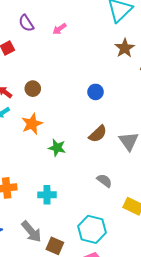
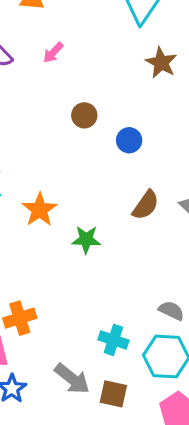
brown circle: (33, 89) -> (84, 115), moved
gray semicircle: (104, 181) -> (171, 311), moved
cyan cross: (47, 195) -> (113, 340), moved, turned 30

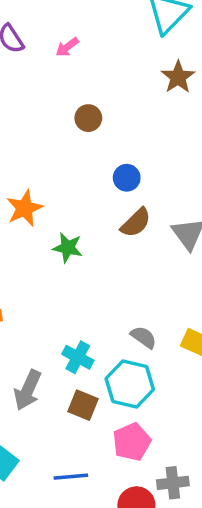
blue circle: (129, 140) -> (127, 178), moved
gray arrow: (72, 379) -> (28, 390), turned 66
brown square: (113, 394) -> (83, 405), moved

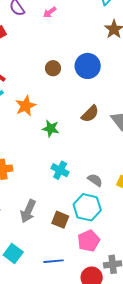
brown circle: (88, 118) -> (53, 68), moved
blue circle: (127, 178) -> (88, 66), moved, size x1.6
cyan cross: (78, 357) -> (60, 170), moved

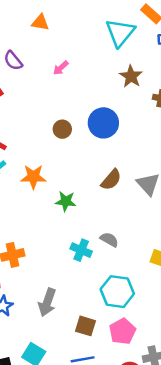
pink arrow: (50, 12) -> (61, 68), moved
orange star: (26, 106) -> (33, 177), turned 30
gray semicircle: (95, 180) -> (109, 240), moved
brown square: (60, 220) -> (86, 326), moved

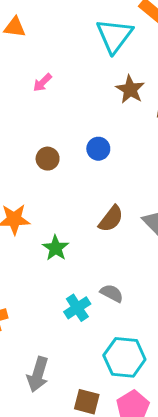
blue circle: (103, 123) -> (98, 149), size x0.6
green star: (66, 201) -> (56, 248), turned 30
cyan cross: (81, 250) -> (77, 308), turned 36

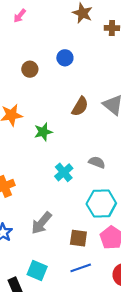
green star: (56, 248) -> (43, 132), turned 30
gray semicircle: (112, 293) -> (97, 162), moved
gray arrow: (38, 374) -> (41, 223), turned 30

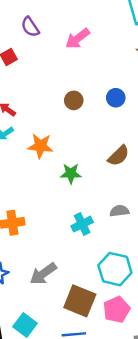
pink arrow: (20, 16) -> (78, 38), size x1.5
gray semicircle: (97, 162) -> (119, 211), moved, turned -42
brown square: (78, 238) -> (80, 301), size x1.5

